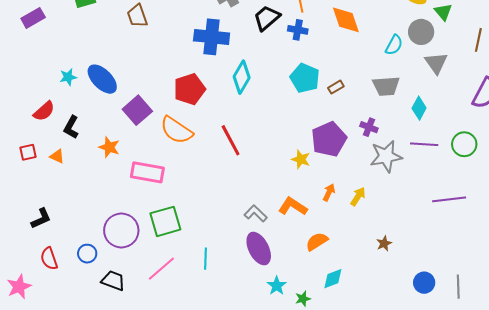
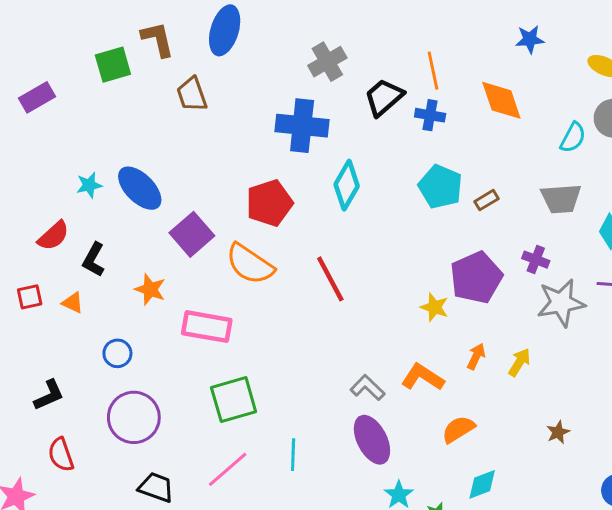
purple circle: (121, 230) -> (134, 417), moved
blue circle: (87, 254) -> (117, 353), moved

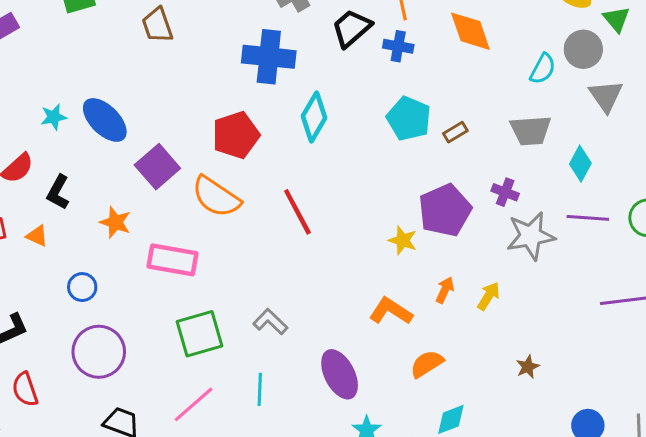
gray L-shape: (368, 388) -> (270, 322), moved

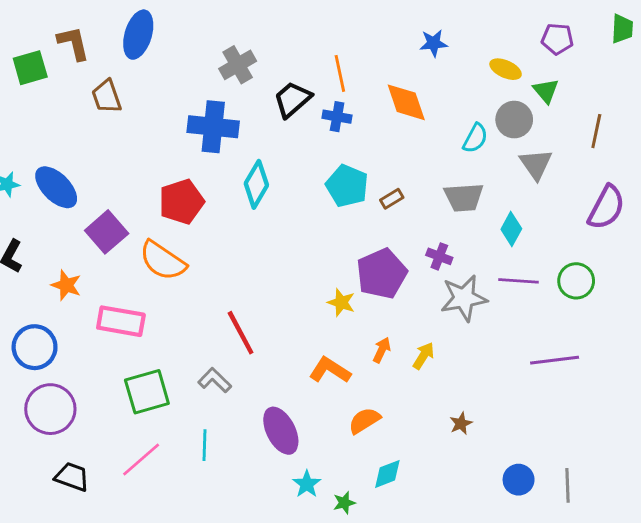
red line: (297, 212) -> (241, 333), moved
blue circle: (82, 287) -> (35, 347), size x1.6

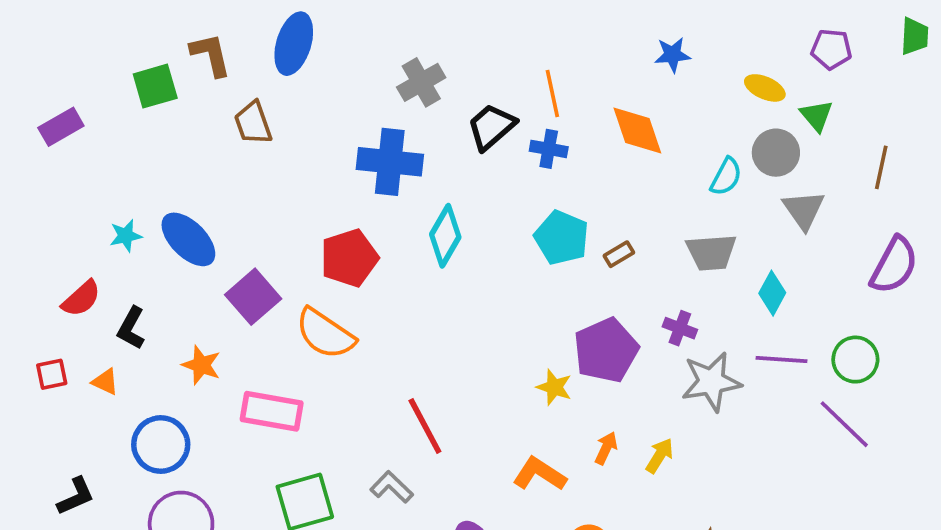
purple line: (555, 360) -> (844, 424), moved, turned 51

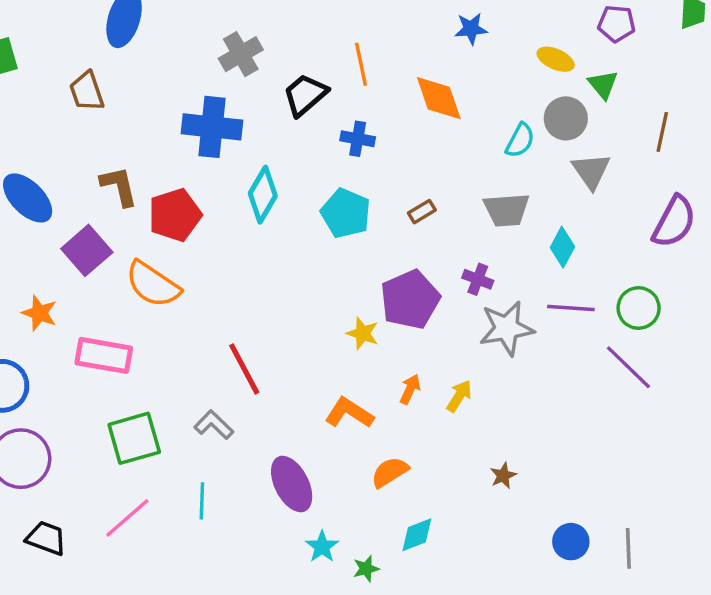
brown L-shape: (211, 55) -> (119, 186), moved
blue cross: (549, 149) -> (358, 139), moved
cyan pentagon: (562, 238) -> (346, 213), moved

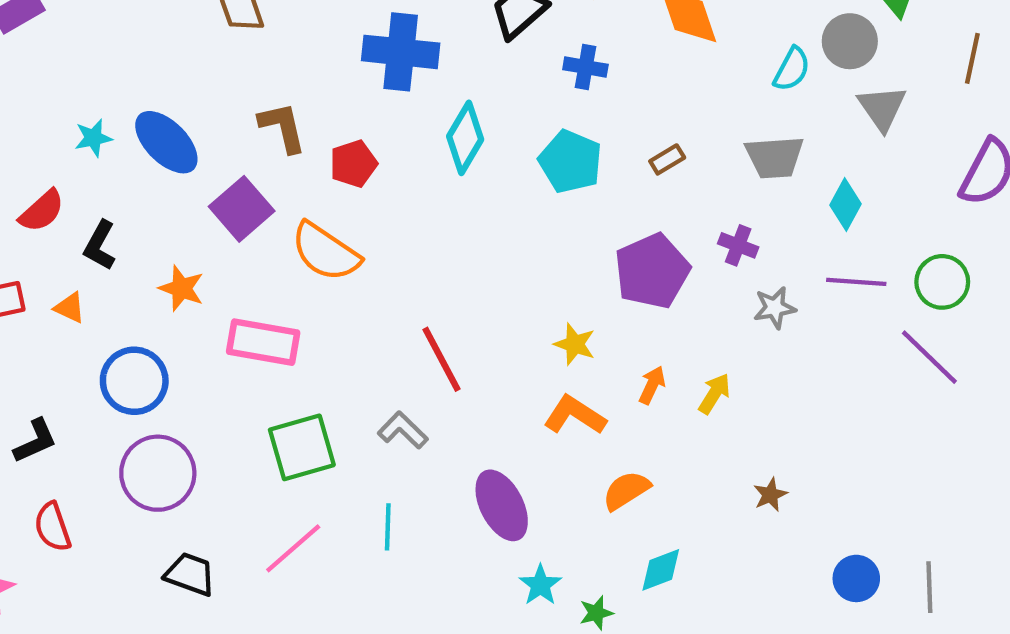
red pentagon: (175, 215) -> (353, 164), size x0.7
gray star: (507, 328) -> (775, 308), size x0.6
yellow star: (363, 333) -> (575, 344), moved

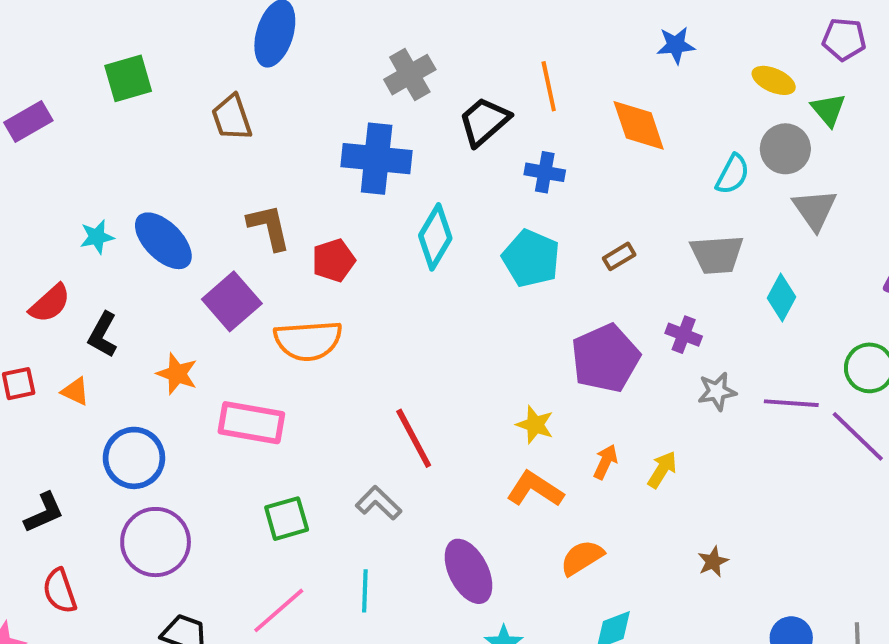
orange semicircle: (325, 252) -> (308, 341), turned -38
purple line: (856, 282) -> (791, 403), moved
green square: (302, 447) -> (287, 519), size x0.7

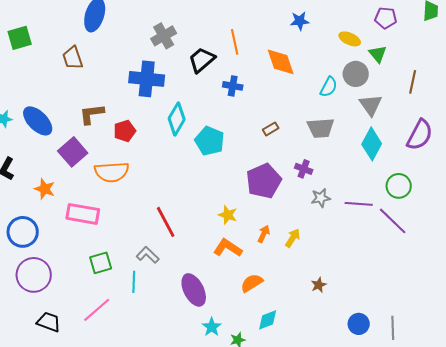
brown L-shape: (269, 227) -> (92, 114), turned -84
cyan pentagon: (531, 258) -> (210, 141), moved
cyan diamond: (781, 298) -> (372, 144), moved, size x1.4
cyan line: (365, 591) -> (134, 282), moved

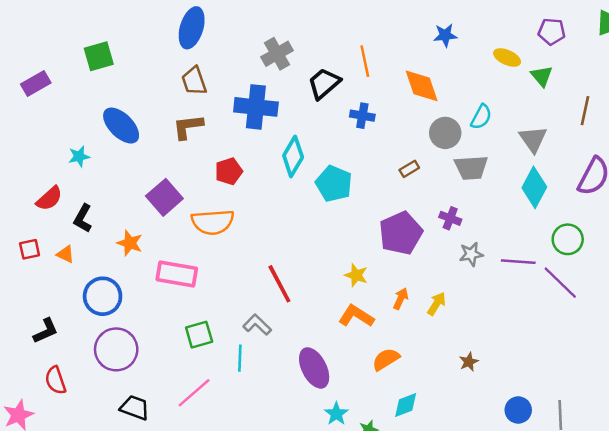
brown trapezoid: (73, 58) -> (194, 81), moved
gray circle: (356, 74) -> (445, 133), moved
brown L-shape: (92, 114) -> (188, 127), moved
blue ellipse: (38, 121) -> (121, 126), moved

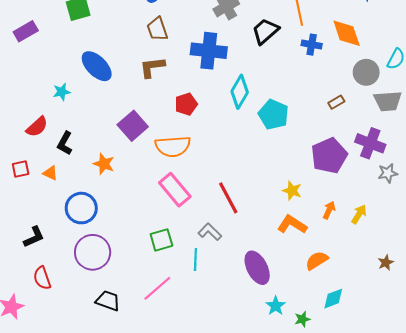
blue cross: (362, 116) -> (312, 45), moved
purple cross: (450, 218) -> (370, 143), size x1.6
pink rectangle: (177, 274) -> (175, 190), moved, turned 40

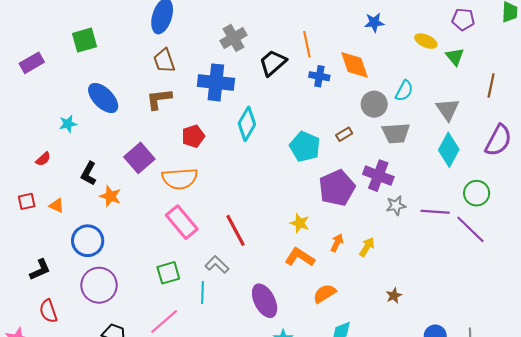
cyan pentagon: (274, 114) -> (305, 147), moved
red semicircle: (37, 127) -> (43, 159), size x0.7
black L-shape: (65, 143) -> (89, 173), moved

